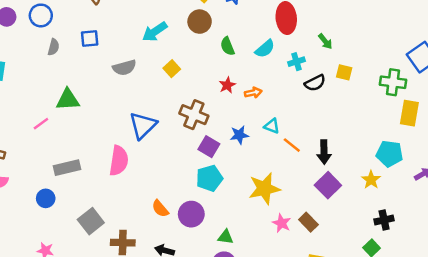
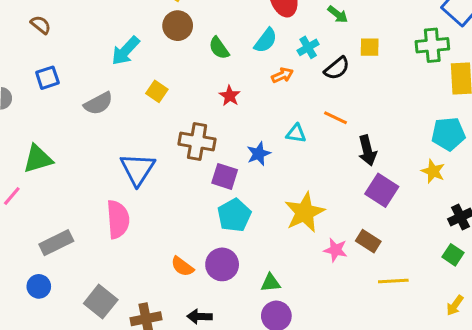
orange arrow: (253, 93) -> (282, 75), moved
orange line: (292, 145) -> (336, 118), moved

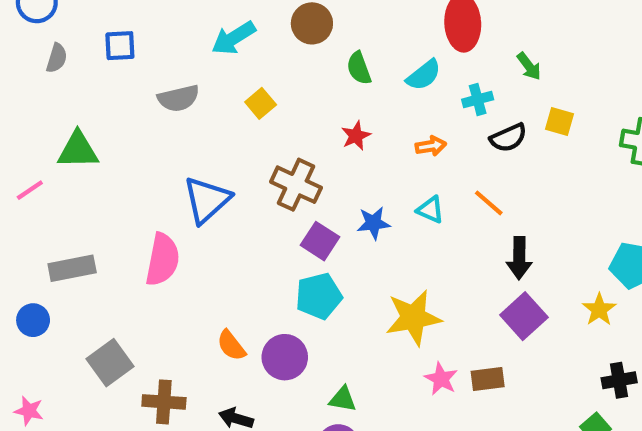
orange arrow: (282, 75) -> (431, 146), moved
brown rectangle: (368, 241) -> (488, 379), turned -55

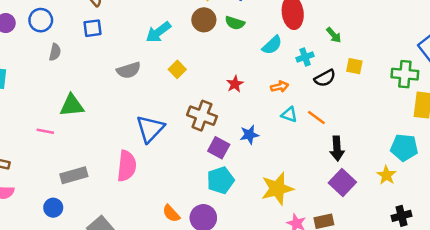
blue square: (120, 46) -> (93, 28), moved
green semicircle: (359, 68) -> (235, 23), moved, turned -48
pink line: (30, 190) -> (45, 131), turned 49
cyan triangle: (430, 210) -> (289, 115), moved

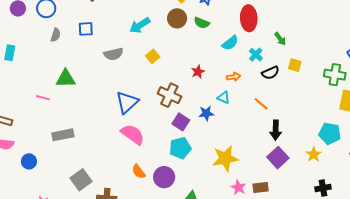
blue square: (93, 28) -> (86, 29), moved
cyan cross: (305, 57) -> (256, 55), turned -32
cyan triangle: (289, 115) -> (224, 98), moved
pink semicircle: (127, 166) -> (133, 134), moved, turned -65
blue circle: (53, 208) -> (29, 161), moved

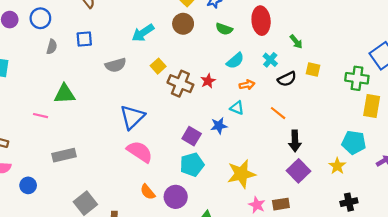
green semicircle: (202, 23) -> (224, 29), moved
cyan semicircle: (230, 43) -> (235, 61), moved
brown cross: (169, 95) -> (180, 84), moved

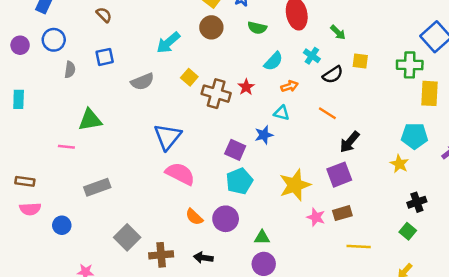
black arrow: (295, 141) -> (350, 142), turned 48
purple square: (299, 171) -> (339, 175), moved, turned 30

